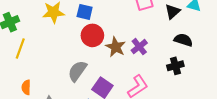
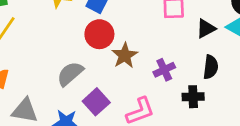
black semicircle: (183, 40) -> (211, 67), turned 66
purple cross: (139, 47) -> (164, 70), moved

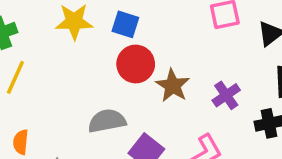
gray semicircle: (70, 74) -> (107, 121), turned 40

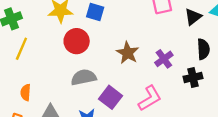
red circle: (136, 64) -> (77, 41), moved

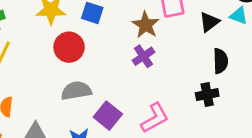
brown star: (128, 53) -> (146, 25), moved
purple cross: (164, 59) -> (143, 56), moved

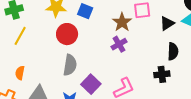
gray semicircle: (76, 91) -> (70, 65), turned 105

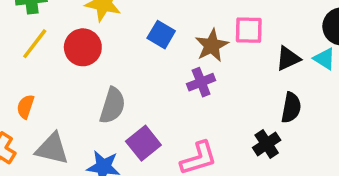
blue square: (85, 11) -> (161, 35), moved
red circle: (67, 34) -> (83, 47), moved
black cross: (162, 74) -> (267, 144), turned -35

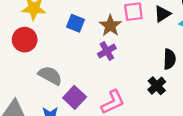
black triangle: (288, 58) -> (162, 14), moved
gray semicircle: (112, 106) -> (50, 75), turned -70

